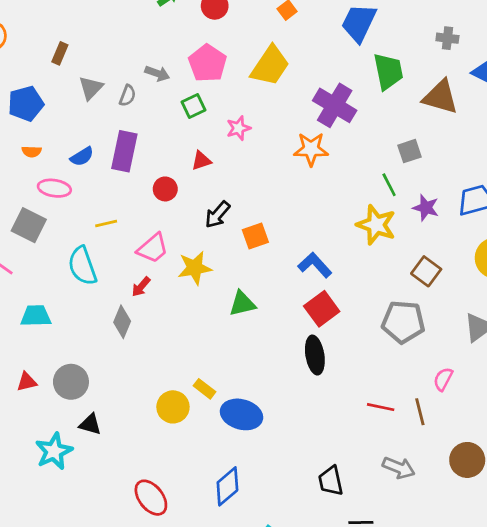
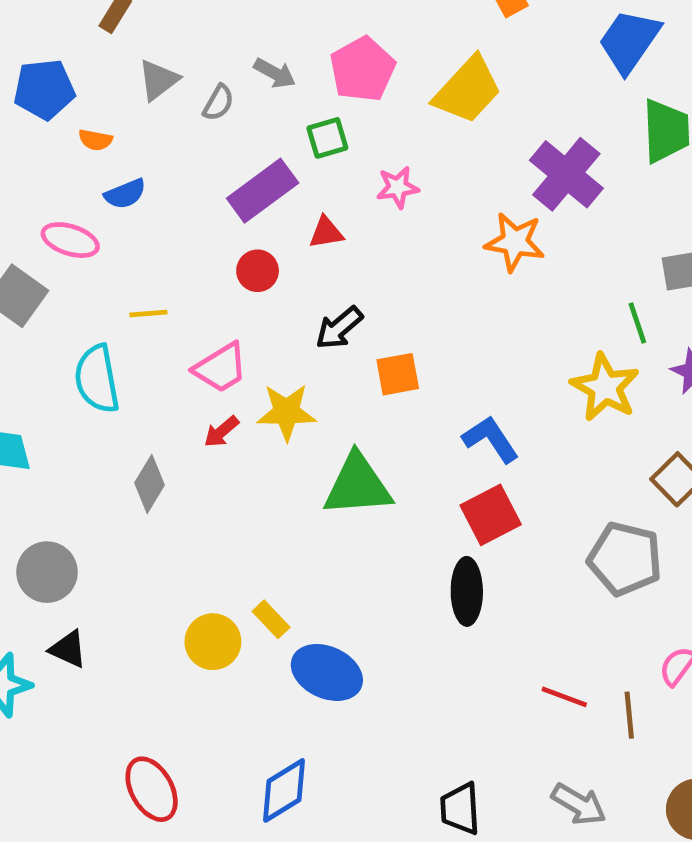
purple rectangle: (124, 151) -> (263, 191), moved, turned 33
orange semicircle: (32, 152) -> (95, 140), moved
red arrow: (141, 287) -> (221, 432), moved
green triangle: (242, 304) -> (358, 485), size x1.5

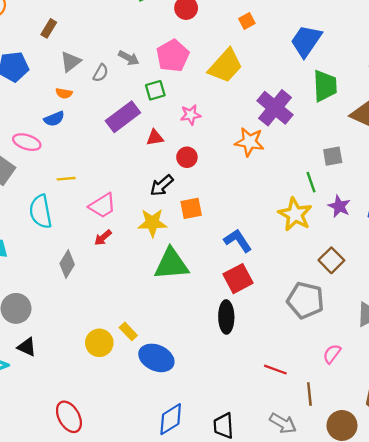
orange semicircle: (95, 140) -> (64, 93), moved
red circle: (258, 271) -> (187, 157), moved
yellow star: (286, 412) -> (152, 223), moved
brown line: (629, 715) -> (309, 394), moved
blue diamond: (284, 790) -> (171, 419), moved

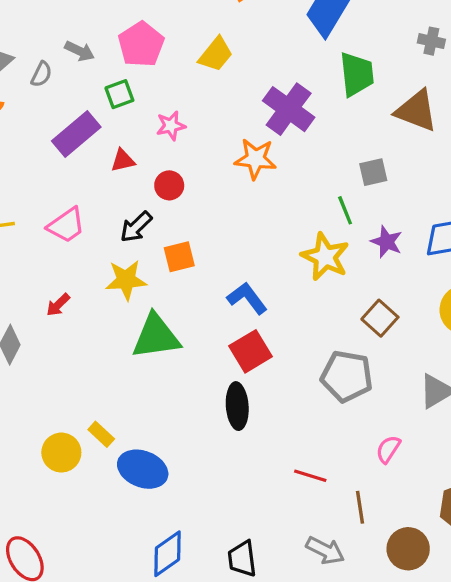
yellow trapezoid: (225, 66) -> (216, 54), size x0.7
pink trapezoid: (102, 206) -> (66, 225), moved

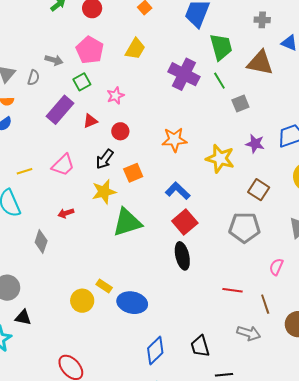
orange star: (255, 159) -> (174, 140), moved
green line: (345, 210) -> (219, 81), moved
red arrow: (58, 305) -> (66, 213), turned 35

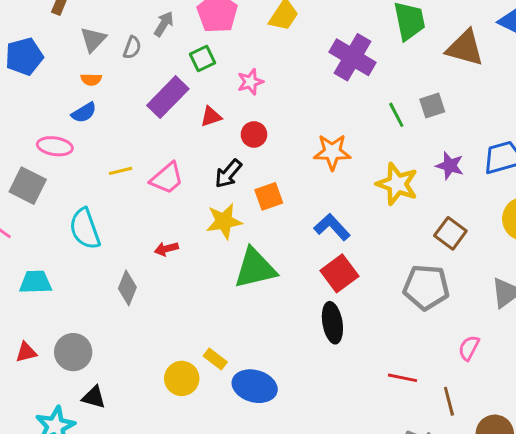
gray arrow: (54, 60) -> (164, 24), turned -78
green line: (219, 81) -> (396, 115), moved
yellow line: (25, 171) -> (121, 171), moved

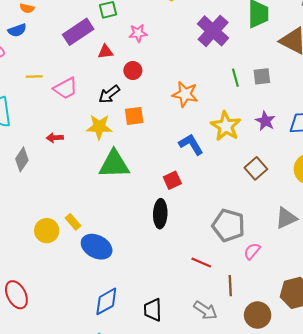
blue L-shape: (332, 227) -> (191, 144), moved
red square: (339, 273) -> (172, 180), size x0.7
gray pentagon: (426, 287) -> (228, 225), moved

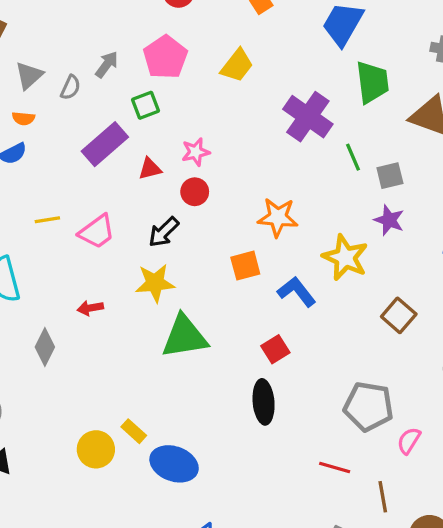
pink star: (138, 33) -> (196, 152), moved
green line: (235, 78) -> (353, 157), moved
orange square: (134, 116) -> (245, 266), moved
purple star: (265, 121) -> (389, 220), moved

